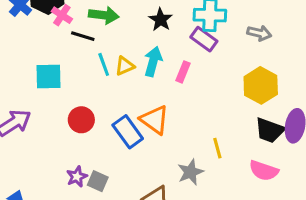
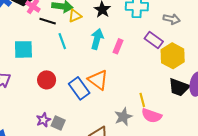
purple rectangle: (204, 39) -> (154, 40), moved
yellow triangle: (125, 66) -> (75, 16), moved
pink semicircle: (264, 171) -> (152, 116), moved

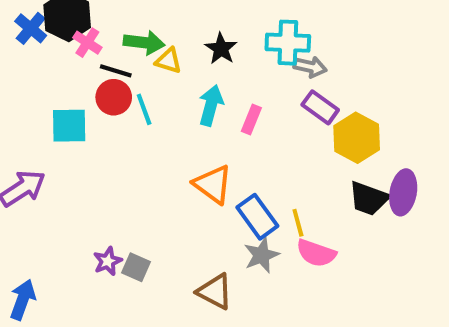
yellow triangle: (75, 16) -> (168, 61), turned 40
gray arrow: (172, 19) -> (310, 67), moved
red circle: (47, 80) -> (114, 97), moved
blue rectangle: (79, 88) -> (257, 217), moved

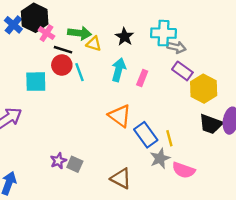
pink semicircle: (316, 253) -> (184, 170), moved
gray star: (261, 255) -> (160, 158), moved

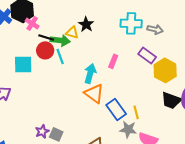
green arrow: (80, 33) -> (60, 40), moved
black star: (124, 37) -> (86, 24), moved
gray arrow: (176, 47) -> (155, 29), moved
cyan arrow: (119, 70) -> (90, 73), moved
gray star: (160, 158) -> (128, 129), turned 30

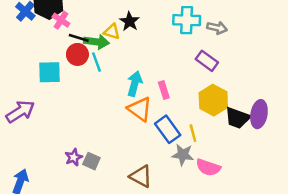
pink rectangle: (113, 61) -> (164, 90), moved, turned -40
yellow hexagon: (165, 70) -> (213, 100), moved

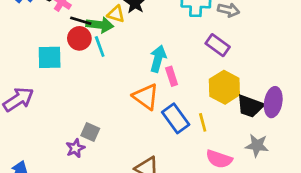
cyan arrow: (135, 84) -> (158, 59), moved
gray star: (183, 155) -> (257, 145), moved
gray square: (91, 161) -> (90, 132), moved

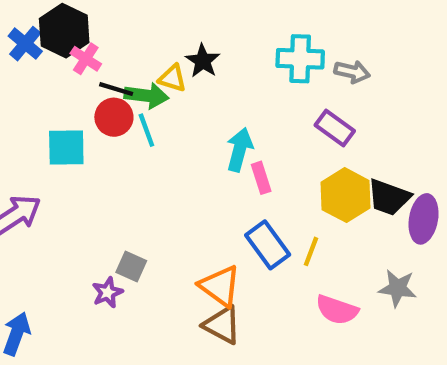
orange triangle: (146, 97) -> (220, 286), moved
black trapezoid: (250, 106) -> (389, 197), moved
yellow line: (203, 122) -> (311, 251), turned 36

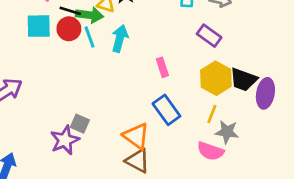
cyan square: (66, 147) -> (39, 26), moved
cyan arrow: (240, 150) -> (120, 38), moved
yellow line: (311, 251) -> (212, 114), moved
gray star: (398, 288) -> (227, 132), moved
purple star: (107, 293) -> (65, 140), size x1.5

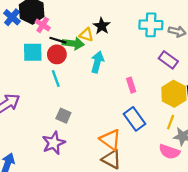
cyan line: (89, 37) -> (56, 78), moved
gray square: (80, 124) -> (63, 116), moved

